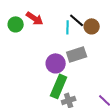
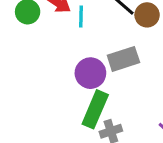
cyan line: (68, 27) -> (81, 17), moved

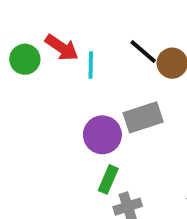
green rectangle: (95, 109) -> (108, 179), size x0.6

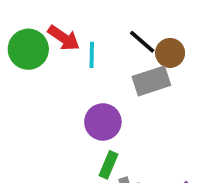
green circle: (25, 59) -> (28, 49), size x1.4
gray rectangle: (143, 117) -> (151, 81), moved

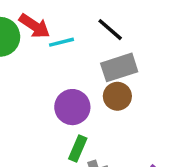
brown circle: (170, 53) -> (117, 96), moved
cyan line: (92, 55) -> (62, 42), turned 75

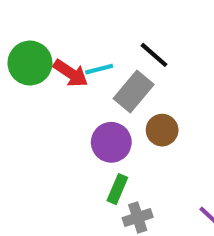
red arrow: (35, 26) -> (71, 73), moved
gray rectangle: (119, 67) -> (134, 91), moved, turned -32

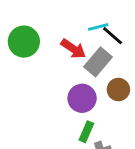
cyan line: (99, 69) -> (98, 27), moved
red arrow: (71, 73) -> (73, 49), moved

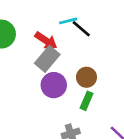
gray rectangle: (98, 62) -> (47, 59), moved
green rectangle: (86, 132) -> (86, 101), moved

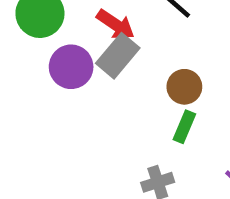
purple circle: (54, 85) -> (71, 67), moved

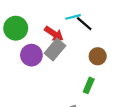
brown circle: (184, 87) -> (98, 56), moved

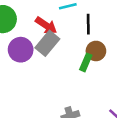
black line: (84, 24) -> (88, 24), moved, turned 48
green rectangle: (89, 85) -> (86, 62), moved

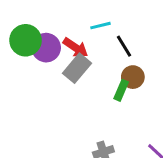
black line: (88, 24) -> (124, 46), turned -30
purple circle: (21, 50) -> (46, 48), moved

